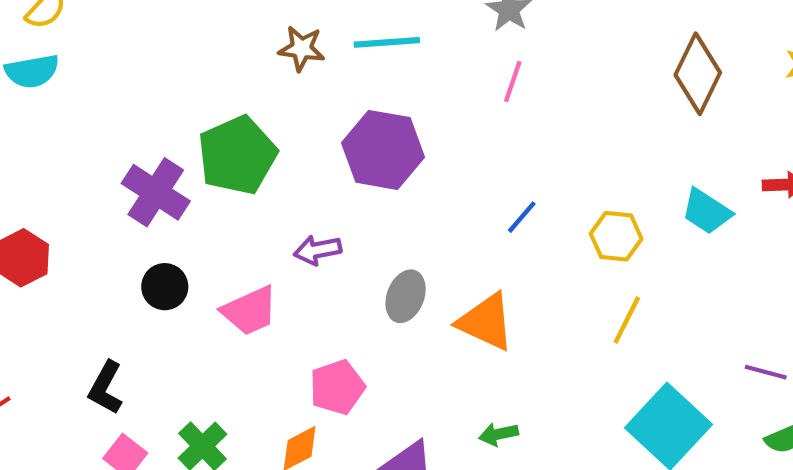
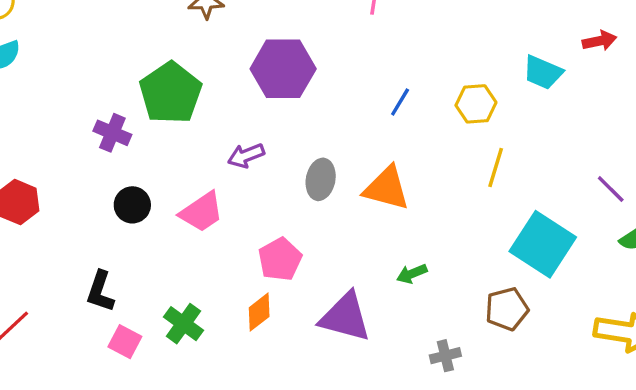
purple cross: (156, 192) -> (112, 133), size x0.7
purple line: (766, 372) -> (611, 189), turned 40

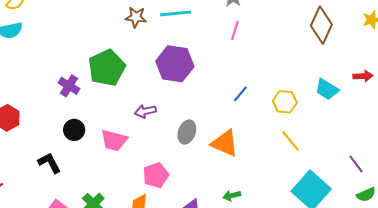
yellow line: (496, 168) -> (291, 141), turned -65
pink trapezoid: (202, 212) -> (114, 140), turned 40
black L-shape: (100, 291) -> (49, 163), moved, turned 125

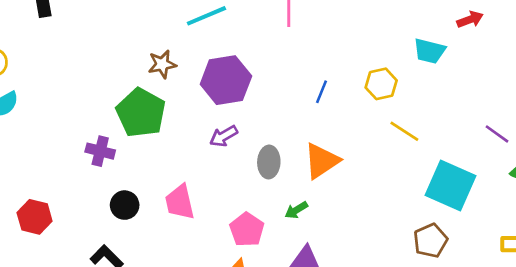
brown star: (136, 17) -> (162, 64), moved
purple arrow: (145, 111) -> (224, 136), moved
pink trapezoid: (114, 140) -> (180, 202), turned 80
orange triangle: (225, 143) -> (321, 161), turned -40
green arrow: (232, 196) -> (296, 210), moved

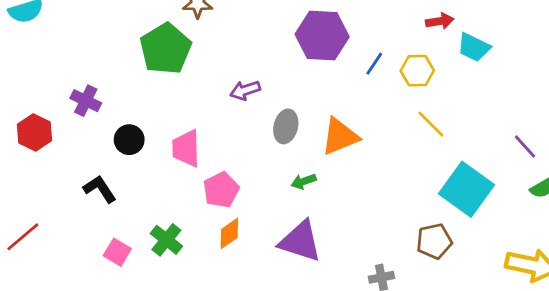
red arrow: (470, 19) -> (440, 21), moved
purple hexagon: (226, 80) -> (322, 36), moved
blue line: (321, 92) -> (374, 64), moved
purple cross: (100, 151) -> (86, 101), moved
pink pentagon: (247, 230) -> (221, 190), moved

